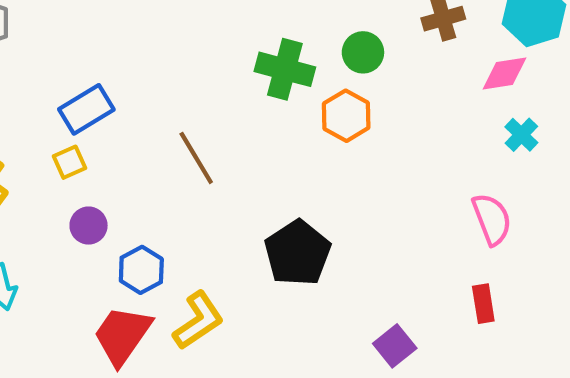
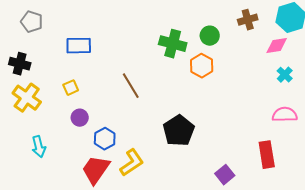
blue rectangle: (86, 109) -> (79, 46), moved, turned 30
pink semicircle: (492, 219) -> (285, 115), moved, turned -70
red rectangle: (483, 304) -> (267, 155), size x1.5

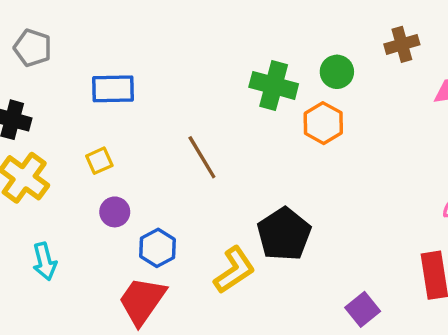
yellow L-shape: (132, 163) -> (234, 270), moved

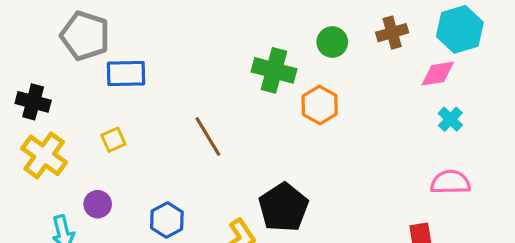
gray pentagon: (33, 48) -> (85, 36), moved, size x1.4
green circle: (337, 72) -> (332, 42), moved
purple circle: (115, 212) -> (98, 204), moved

